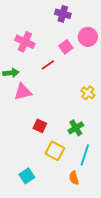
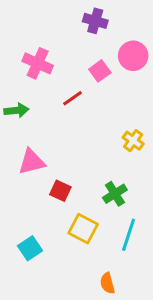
pink triangle: (23, 92) -> (32, 162), moved
cyan square: (27, 176) -> (30, 248), moved
orange semicircle: (74, 178) -> (107, 283), moved

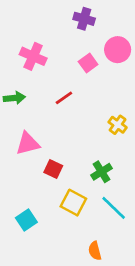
red line: (72, 98) -> (64, 98), moved
cyan line: (129, 235) -> (114, 208), turned -64

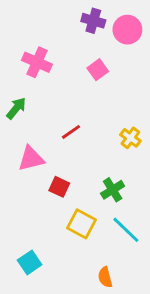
pink circle: (118, 50) -> (127, 30), moved
green arrow: (14, 98) -> (16, 108), turned -45
red line: (64, 98) -> (71, 132), moved
cyan square: (26, 220) -> (30, 262), moved

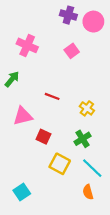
red line: (71, 132) -> (52, 96), turned 56
yellow cross: (130, 138) -> (87, 108), moved
orange semicircle: (105, 277) -> (88, 192), moved

